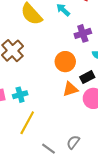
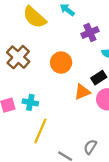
orange circle: (65, 62) -> (61, 63), moved
cyan cross: (20, 95) -> (30, 102), turned 32

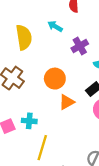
yellow semicircle: (34, 17) -> (24, 37), turned -135
orange triangle: (82, 92) -> (67, 102), moved

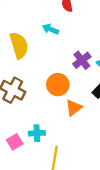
purple cross: (80, 46) -> (82, 60), moved

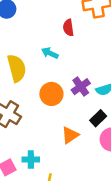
orange circle: (58, 85) -> (51, 94), moved

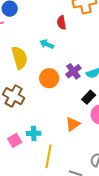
orange triangle: (70, 135) -> (73, 124), moved

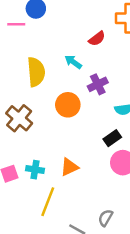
red semicircle: (62, 23) -> (97, 39), turned -128
purple cross: (73, 71) -> (98, 84), moved
orange triangle: (73, 124) -> (69, 167), moved

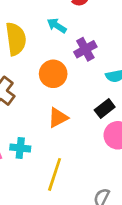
orange triangle: (69, 167) -> (58, 118), moved
yellow line: (48, 202) -> (55, 174), moved

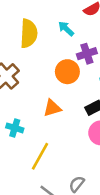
orange circle: (53, 74) -> (67, 72), moved

